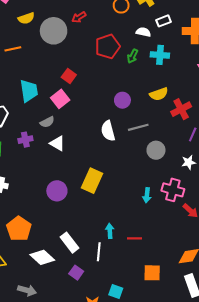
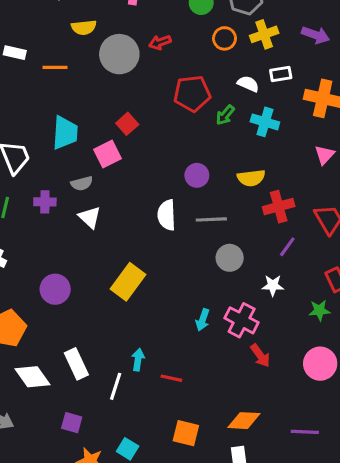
purple circle: (57, 191) -> (55, 289), moved
purple square: (76, 273) -> (72, 423), moved, turned -32

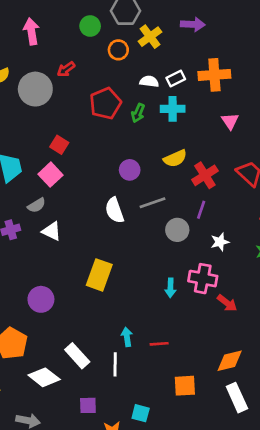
white rectangle: (281, 74) -> (176, 78), moved
purple line: (287, 247) -> (201, 210), moved

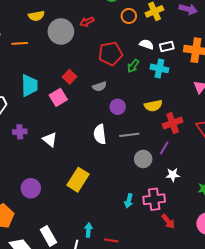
gray semicircle: (37, 205) -> (99, 86), moved
pink cross: (203, 279) -> (154, 199), turned -30

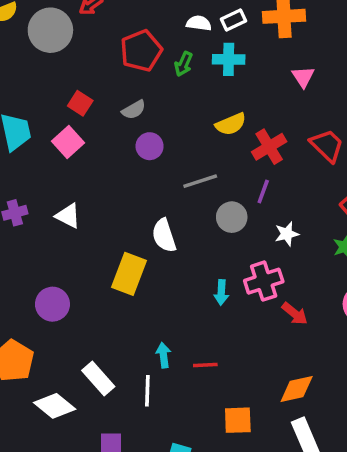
purple circle: (118, 107) -> (150, 146), moved
white semicircle: (100, 134) -> (164, 236), moved

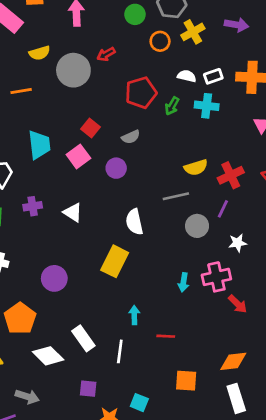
yellow semicircle: (231, 124) -> (196, 167), moved
purple circle: (150, 146) -> (116, 168), moved
white semicircle: (164, 236) -> (134, 222), moved
cyan arrow: (163, 355) -> (134, 315), moved

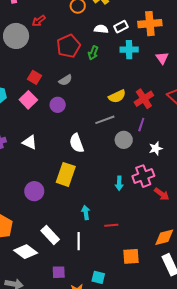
cyan cross: (207, 106) -> (129, 50), moved
purple circle: (54, 278) -> (34, 191), moved

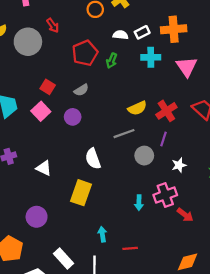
red arrow: (39, 21) -> (53, 25), turned -88
pink triangle: (162, 58) -> (187, 67), size x1.5
white triangle: (30, 142) -> (44, 168), moved
purple circle: (34, 191) -> (37, 217), moved

